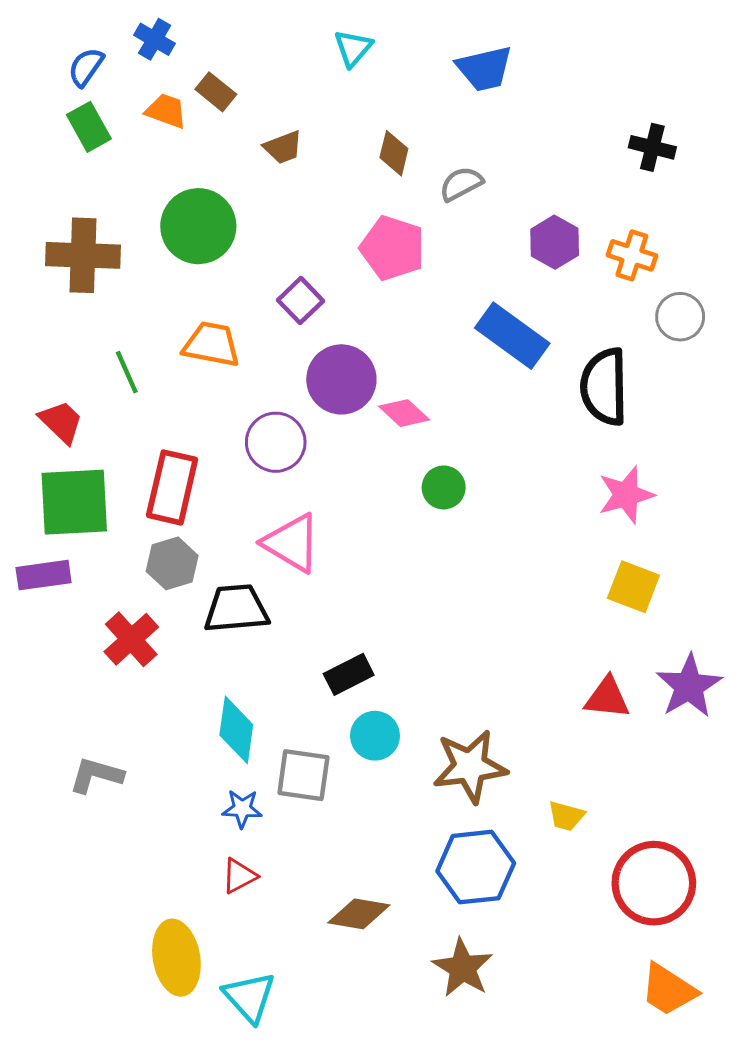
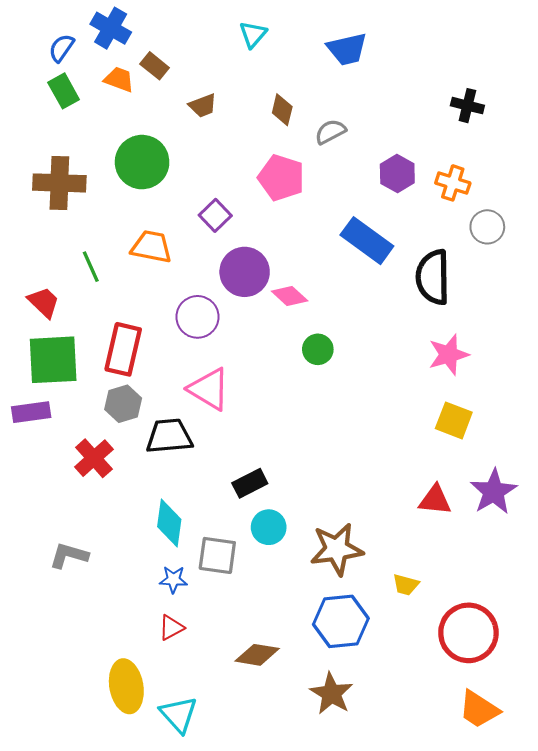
blue cross: (155, 39) -> (111, 28), size x1.4

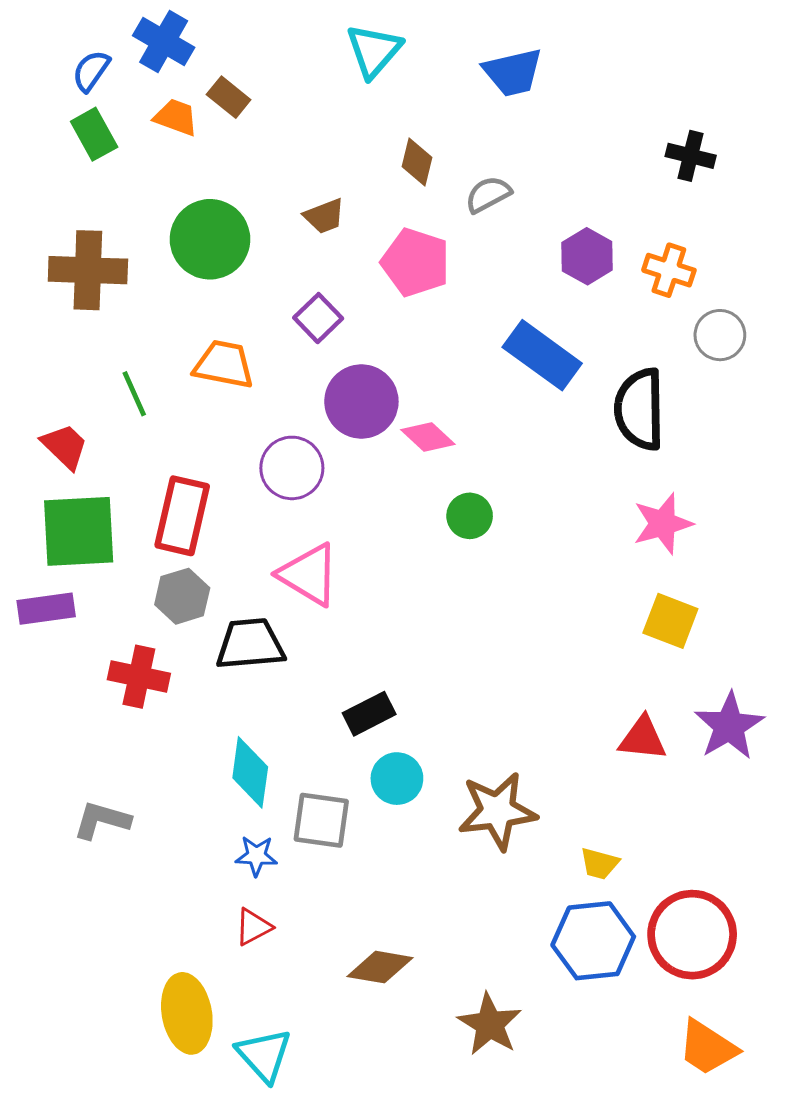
cyan triangle: (253, 34) -> (374, 51), size x1.4
brown trapezoid: (203, 106) -> (324, 216), moved
red cross: (94, 458) -> (139, 677), turned -36
blue hexagon: (341, 621) -> (593, 941), moved

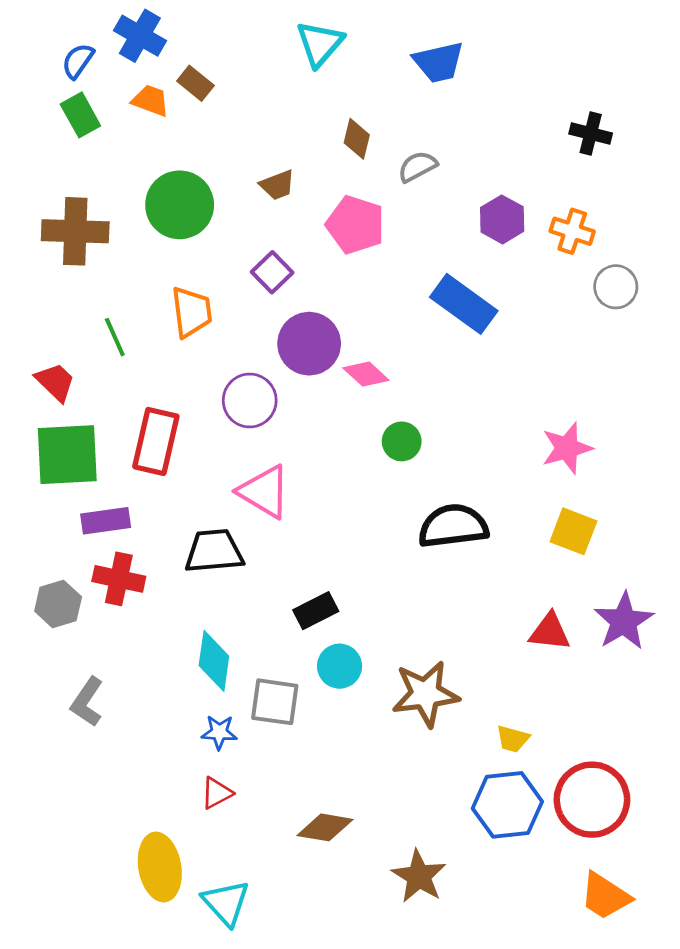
orange trapezoid: (224, 364) -> (192, 312), turned 72
black semicircle: (640, 409) -> (453, 526), moved, turned 84
gray hexagon: (182, 596) -> (58, 604), moved
purple rectangle: (46, 609) -> (106, 521), moved
gray L-shape: (102, 820) -> (87, 702), turned -72

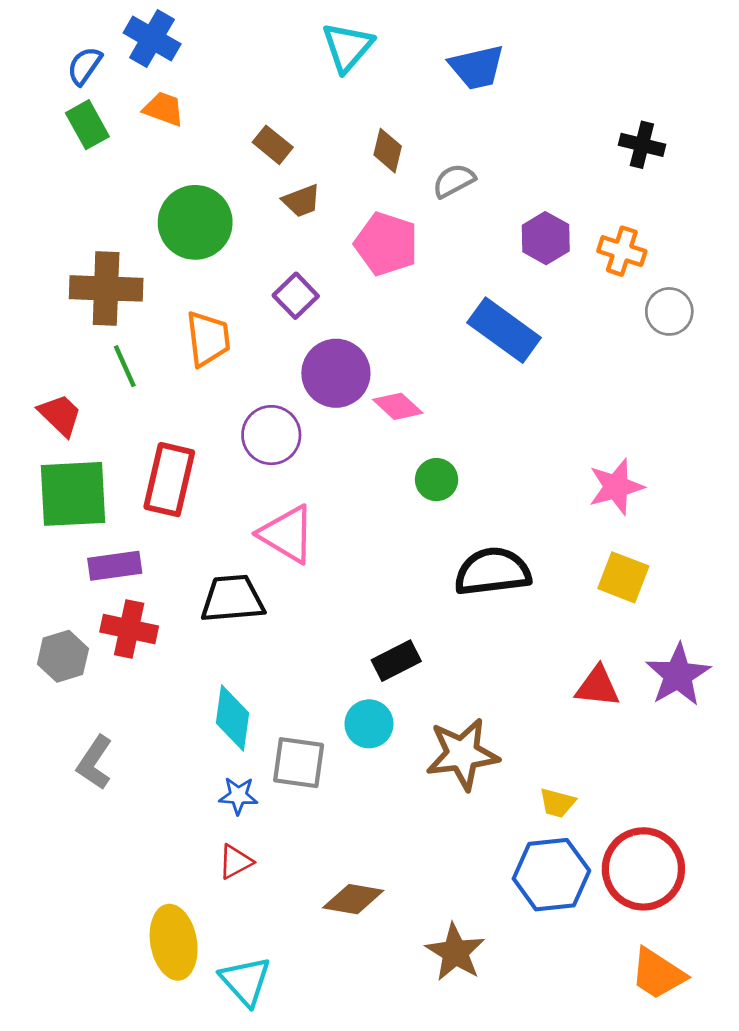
brown rectangle: (195, 83) -> (273, 145), moved
brown cross: (75, 231) -> (106, 288), moved
black rectangle: (316, 611) -> (396, 661), moved

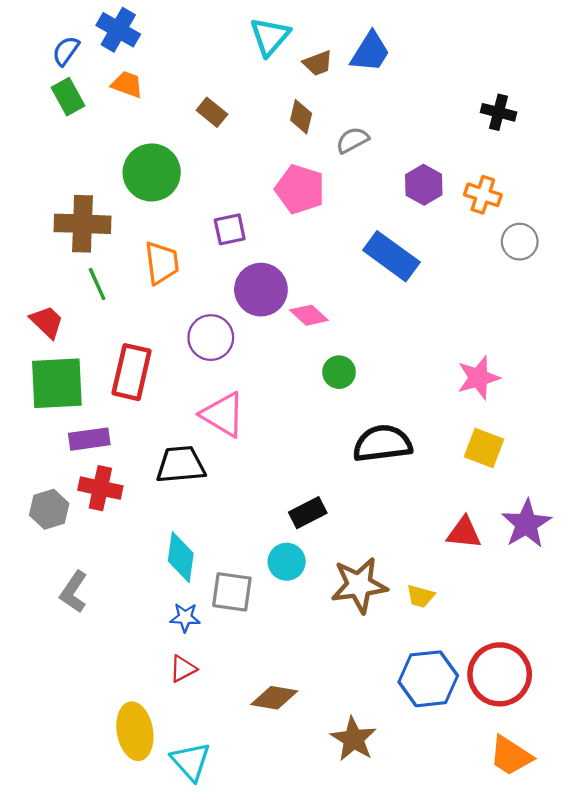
blue trapezoid: (477, 67) -> (370, 52), turned -45
brown trapezoid: (301, 201) -> (318, 63), moved
purple square: (296, 296) -> (230, 229), turned 32
yellow trapezoid: (557, 803) -> (420, 596), moved

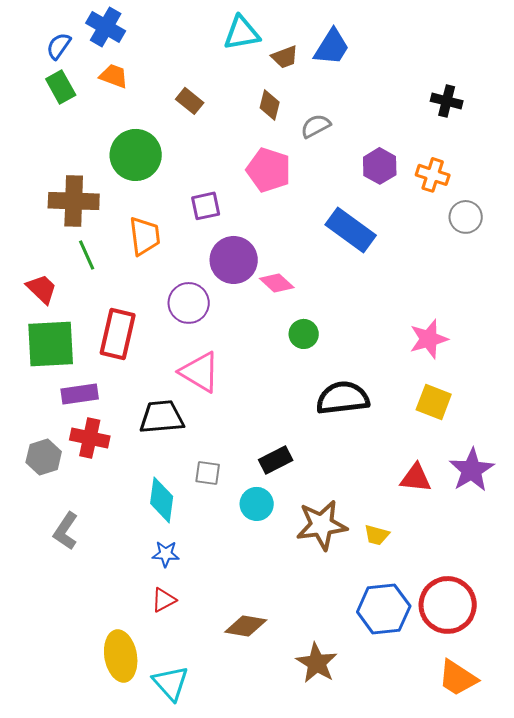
cyan triangle: (270, 36) -> (242, 33), turned 39
gray square: (232, 592) -> (208, 473), moved, size x0.7

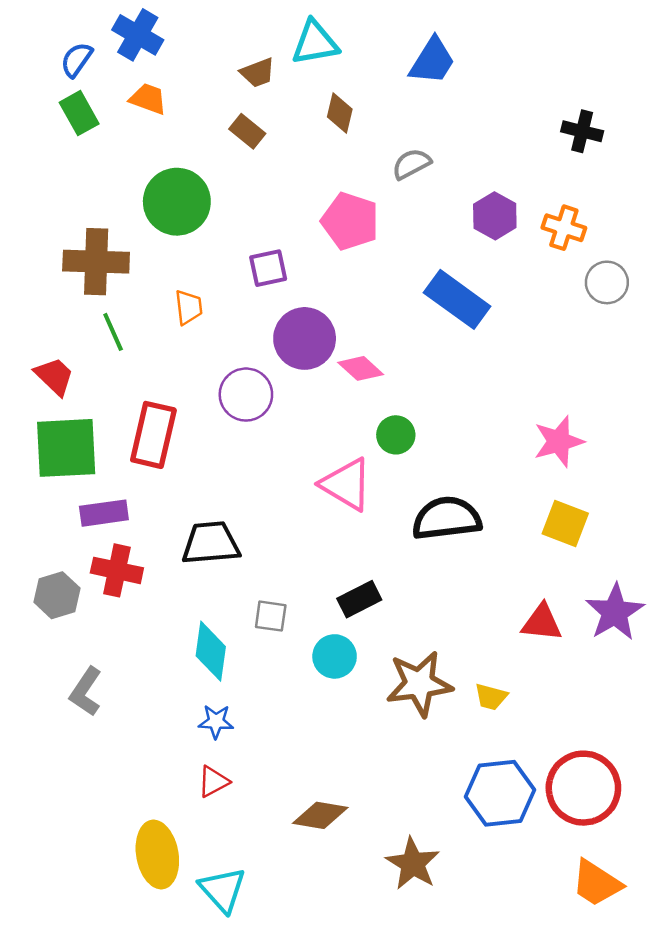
brown trapezoid: (285, 57) -> (258, 73), moved
brown diamond: (270, 105) -> (340, 113), moved
orange trapezoid: (145, 236) -> (189, 307), size x0.7
pink triangle: (200, 372) -> (346, 484), moved

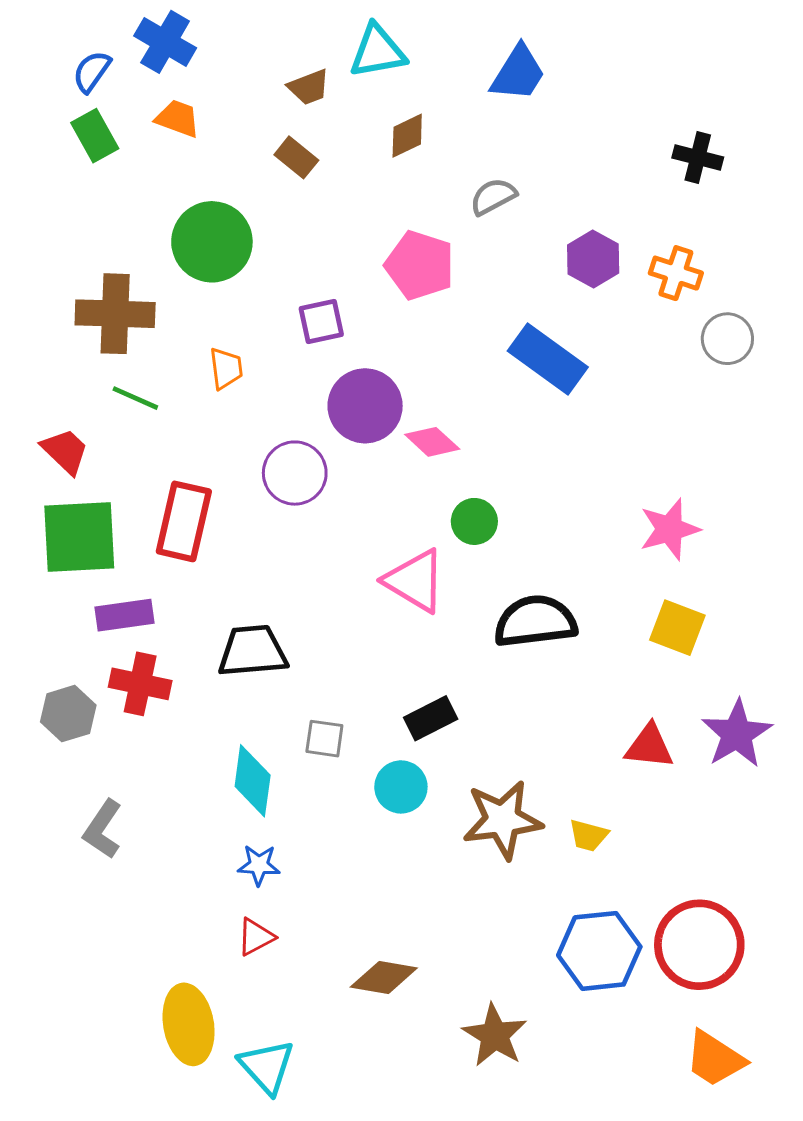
brown diamond: (340, 113) -> (407, 136), turned 51
green line: (113, 332) -> (135, 398), turned -42

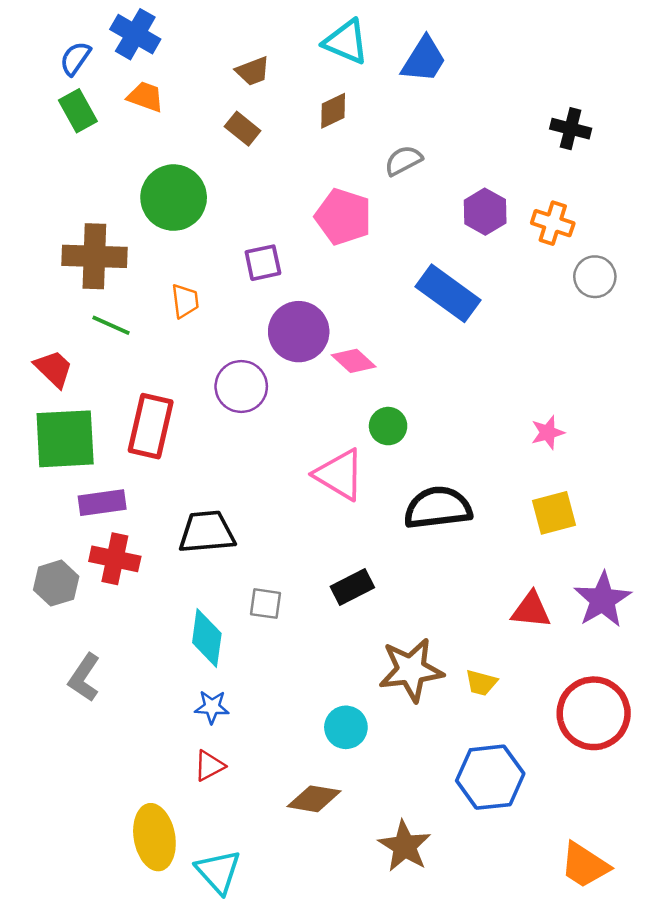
cyan triangle: (378, 51) -> (346, 42), moved, turned 33
pink star: (670, 529) -> (548, 432), size x0.7
yellow square: (677, 628) -> (554, 513), turned -36
cyan circle: (401, 787) -> (346, 727), moved
red circle: (699, 945) -> (594, 713), moved

